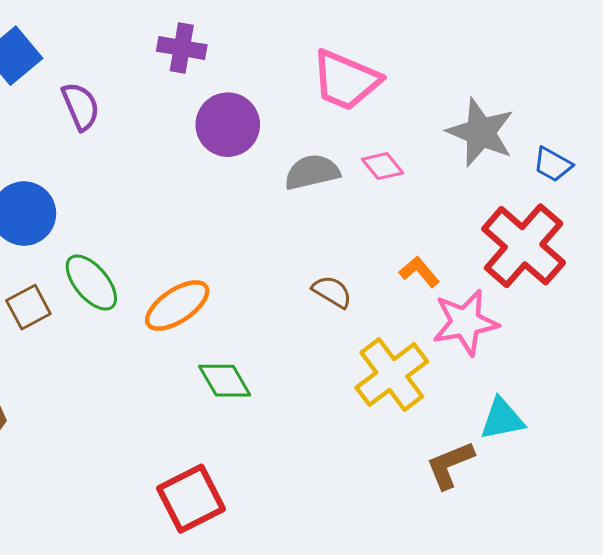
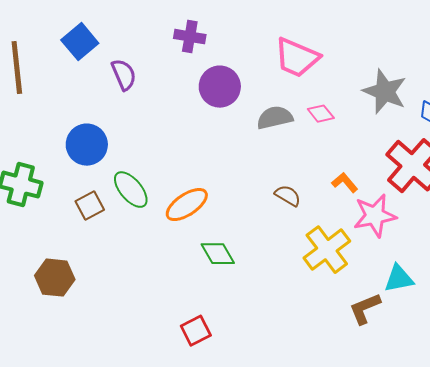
red square: (191, 499) -> (196, 331), size x0.7

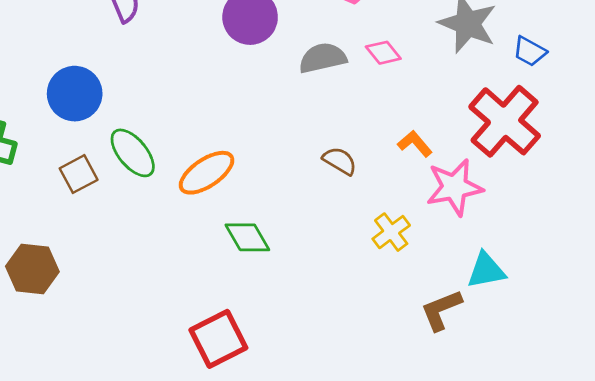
yellow cross: (327, 250) -> (391, 232), size x0.6
red square: (196, 331) -> (218, 339), size x1.4

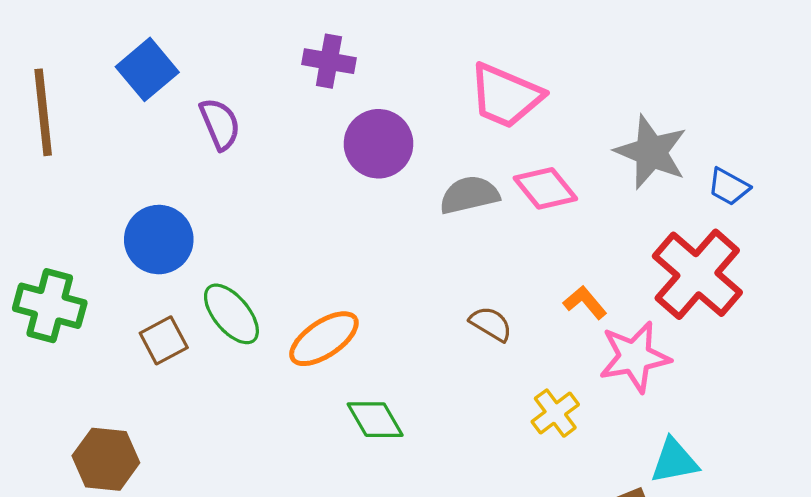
pink diamond: (383, 53) -> (545, 188), size x1.4

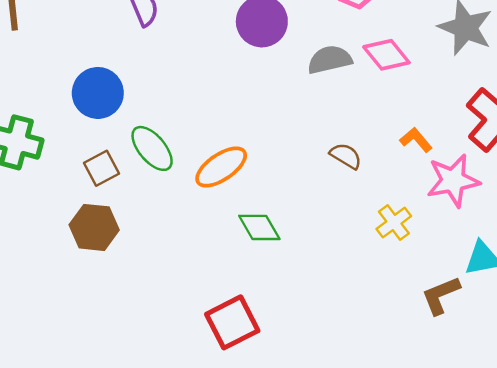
brown hexagon: (106, 459) -> (94, 227), moved

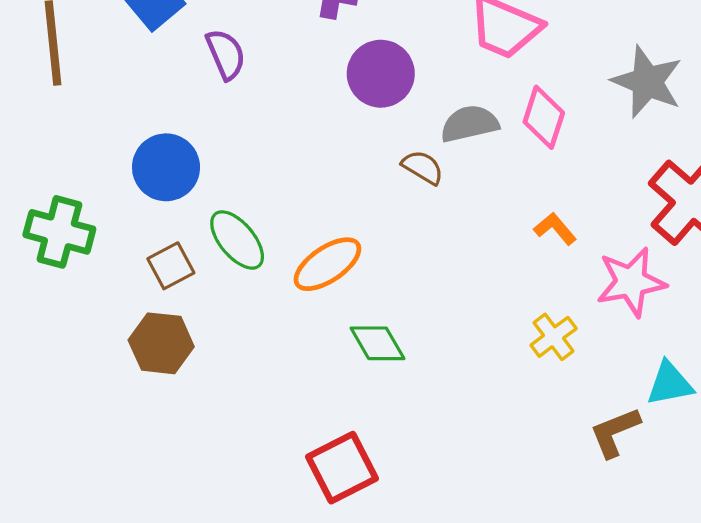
pink diamond: (386, 55) -> (544, 117), turned 57
orange L-shape: (416, 140) -> (555, 229), moved
brown semicircle: (346, 156) -> (423, 167), moved

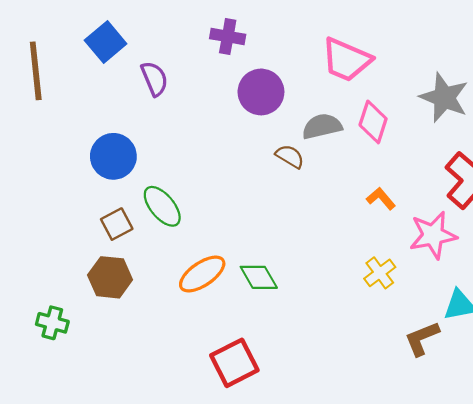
green cross: (59, 232) -> (52, 323), moved, size x0.7
orange ellipse: (327, 264) -> (202, 274), moved

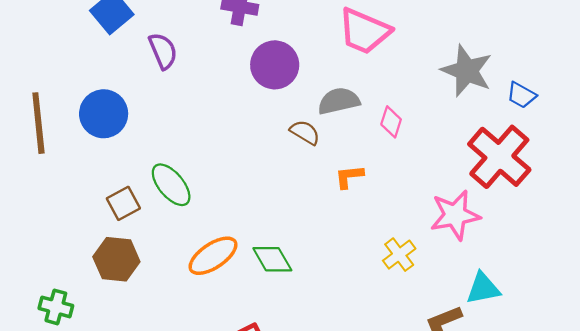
brown line: (36, 71) -> (38, 123), moved
pink diamond: (373, 122) -> (391, 122), moved, size x0.7
blue circle: (113, 156) -> (104, 114), moved
orange L-shape: (381, 199) -> (349, 177), moved, turned -56

